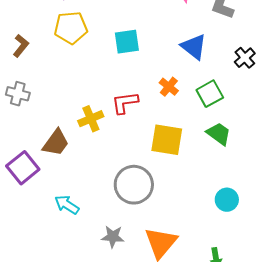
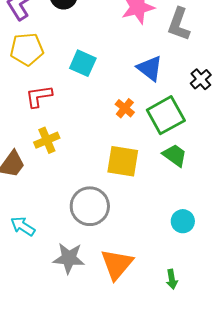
cyan square: (127, 42) -> (83, 63), turned 32
green square: (210, 94) -> (166, 115), size x1.4
red L-shape: (125, 103) -> (39, 96), moved
gray star: (113, 237) -> (69, 258), size x1.4

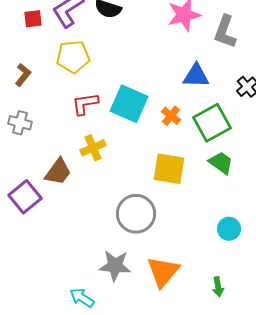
cyan square: (83, 63) -> (129, 104), moved, size x1.4
blue triangle: (150, 68) -> (196, 76), turned -36
cyan arrow: (23, 226) -> (82, 298), moved

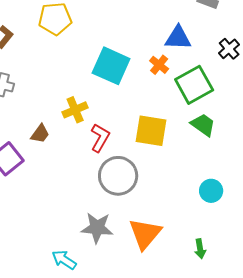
red L-shape: (85, 104) -> (100, 138), moved, turned 128
orange cross: (171, 116) -> (159, 65), moved
brown trapezoid: (58, 172) -> (40, 134), size x0.7

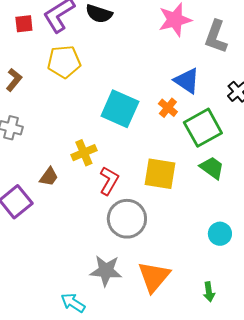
blue triangle: (178, 38) -> (187, 81), turned 32

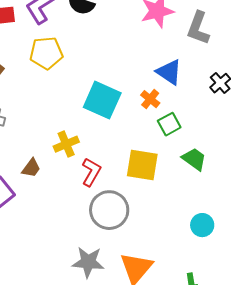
green square: (203, 128) -> (169, 124), moved, size x0.6

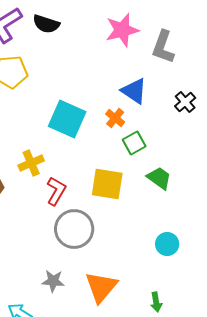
gray star: (88, 262) -> (53, 281), size x0.7

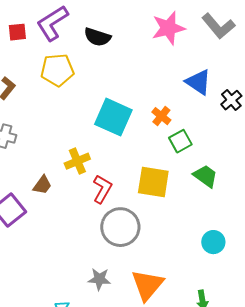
black semicircle: (46, 24) -> (97, 37), moved
gray L-shape: (163, 47) -> (218, 26), moved, turned -60
blue triangle: (134, 91) -> (198, 82), moved

